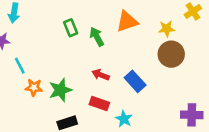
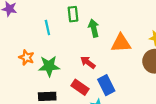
orange triangle: (127, 21) -> (121, 43), moved
cyan line: (20, 66) -> (47, 28), moved
blue rectangle: (135, 81) -> (106, 85), moved

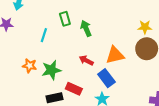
cyan line: (47, 28) -> (44, 35), turned 40
orange triangle: (121, 43) -> (115, 55), moved
red rectangle: (80, 87) -> (74, 89), moved

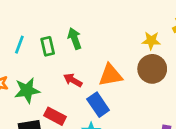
green rectangle: (65, 19) -> (48, 46), moved

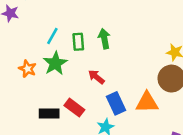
orange triangle: (110, 75) -> (147, 102), moved
green star: (27, 90) -> (55, 63), moved, turned -30

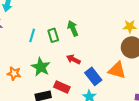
green star: (55, 63) -> (41, 67), moved
orange star: (27, 69) -> (14, 73), moved
orange triangle: (147, 102) -> (117, 70), turned 30

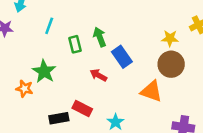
cyan line: (32, 35) -> (49, 26), moved
green star: (41, 67) -> (44, 71), moved
blue rectangle: (93, 76) -> (122, 57), moved

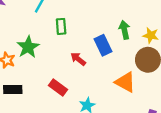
green arrow: (100, 37) -> (124, 30), moved
black rectangle: (59, 118) -> (13, 90), moved

